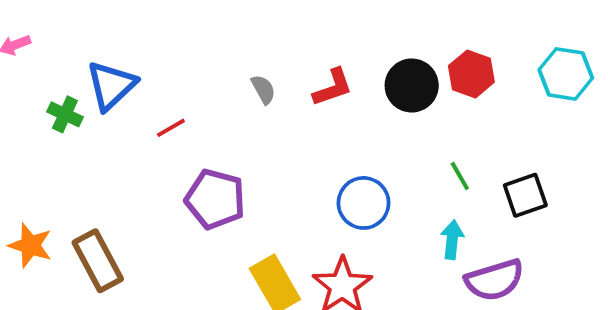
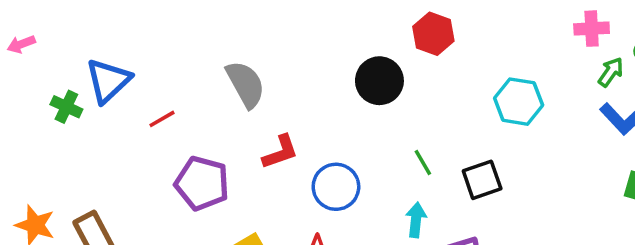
red hexagon: (471, 74) -> (433, 34), moved
cyan hexagon: (566, 74) -> (519, 102), moved
red L-shape: (333, 87) -> (280, 152), moved
gray semicircle: (263, 89) -> (246, 84), size x1.8

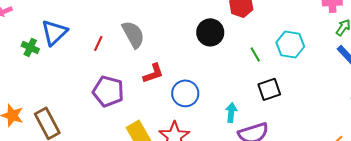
red line: (162, 119) -> (98, 43), moved, turned -35
green line: (423, 162) -> (255, 54), moved

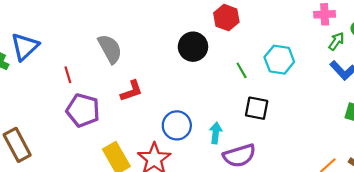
red line: (98, 43) -> (68, 75), moved, turned -42
black square: (269, 89) -> (257, 108), turned 30
blue circle: (185, 93) -> (177, 125), moved

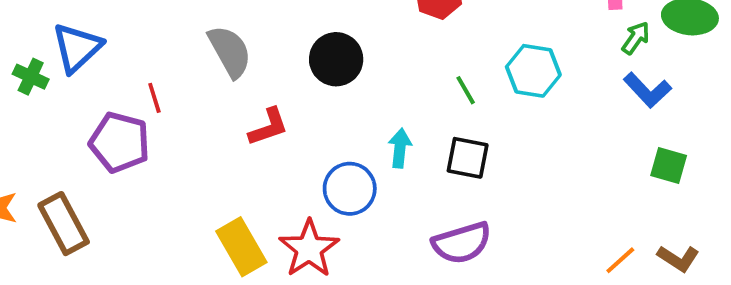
black circle: (193, 47) -> (336, 59), moved
black square: (257, 108) -> (468, 158), moved
purple pentagon: (83, 110) -> (120, 142), moved
cyan arrow: (216, 133) -> (400, 148), moved

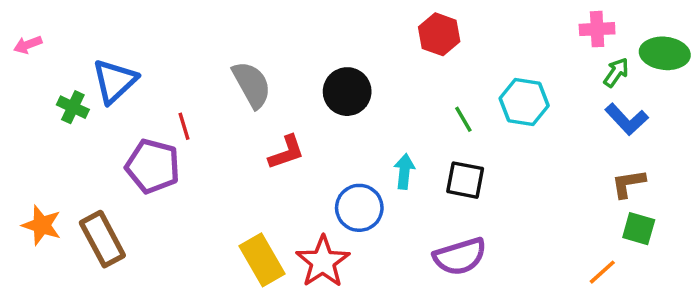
green square: (669, 166) -> (639, 229), moved
brown L-shape: (678, 258) -> (628, 184), moved, turned 138

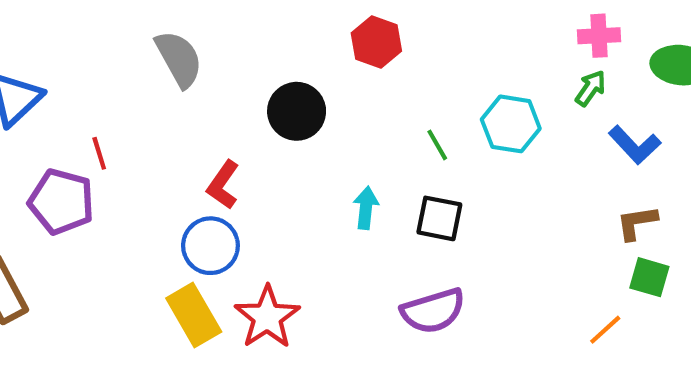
red hexagon: (439, 34) -> (376, 42), moved
green arrow: (616, 72) -> (591, 88), moved
gray semicircle: (252, 85) -> (179, 59), moved
red L-shape: (286, 152) -> (223, 185), turned 144
blue circle: (359, 208) -> (210, 246), moved

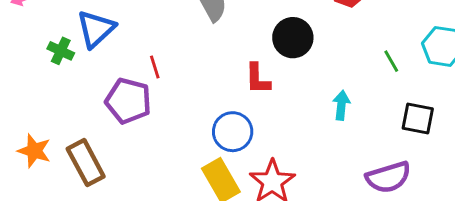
red L-shape: (223, 185) -> (258, 79), moved, turned -36
black square: (439, 218) -> (418, 118), moved

